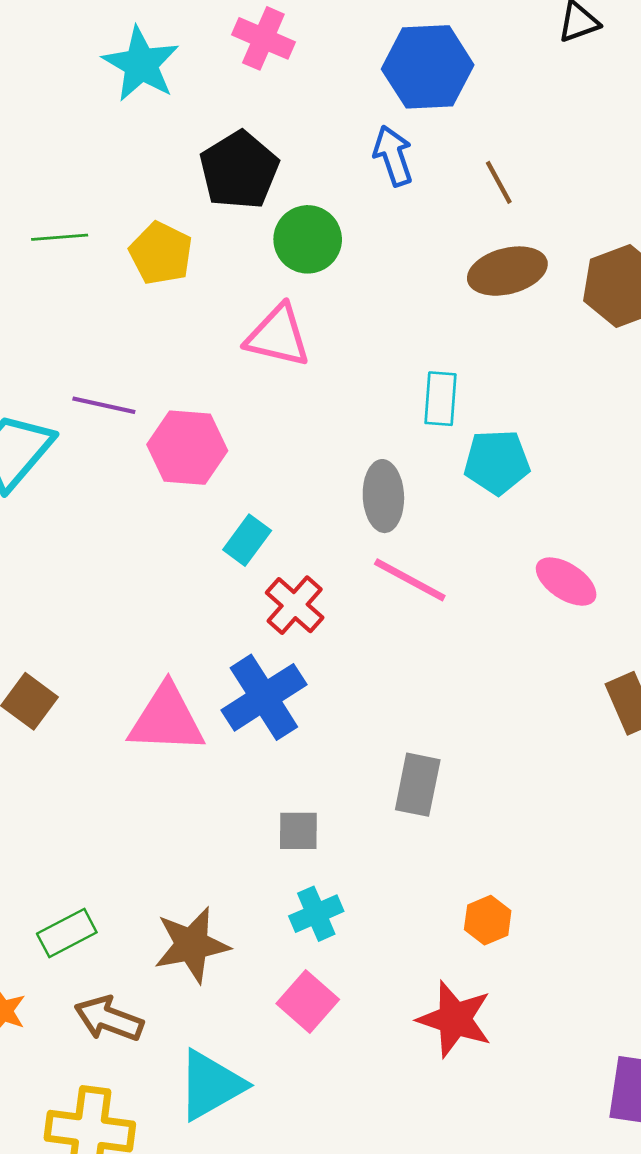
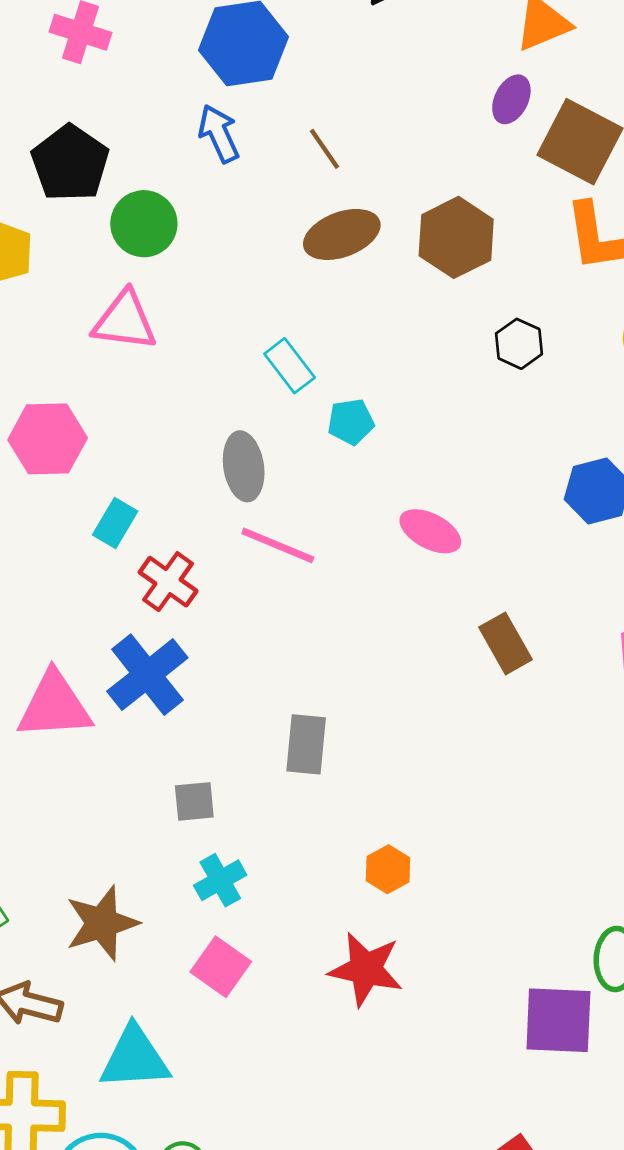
cyan rectangle: (441, 399) -> (290, 366), turned -36
cyan pentagon: (497, 462) -> (351, 422), size x0.7
cyan triangle: (211, 1085) -> (135, 1058), turned 32

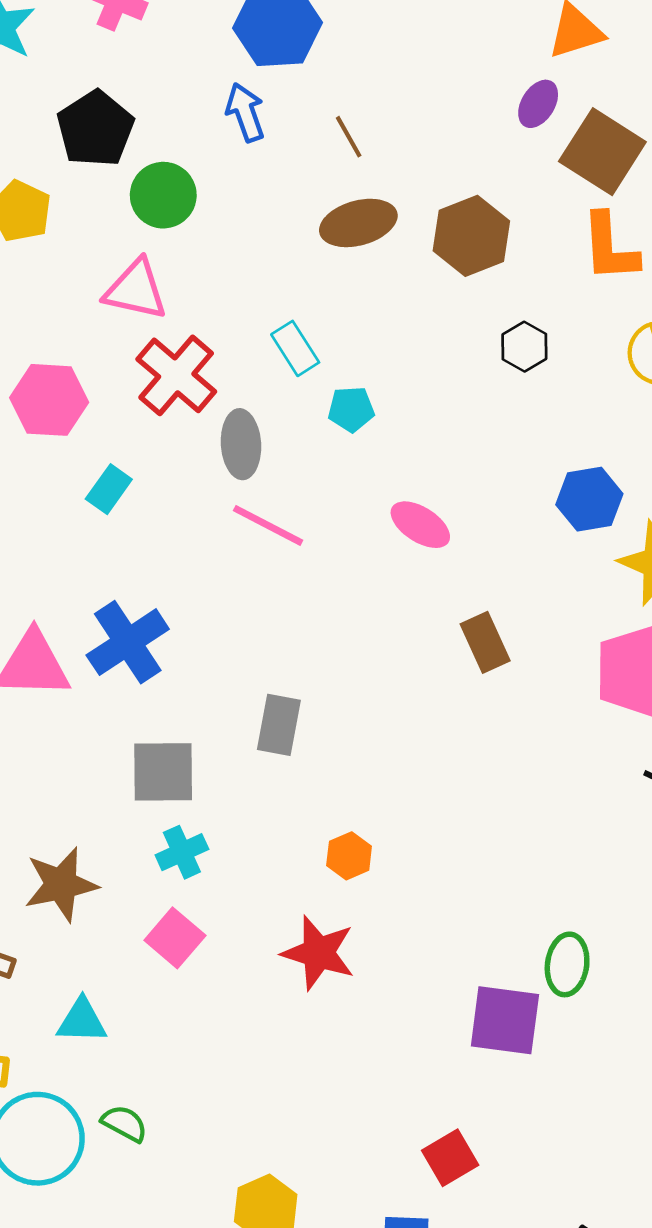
red cross: (168, 582) -> (176, 375), moved, size x1.4
gray square: (194, 801) -> (163, 772), size x1.6
cyan triangle: (135, 1058) -> (82, 1021), size x0.7

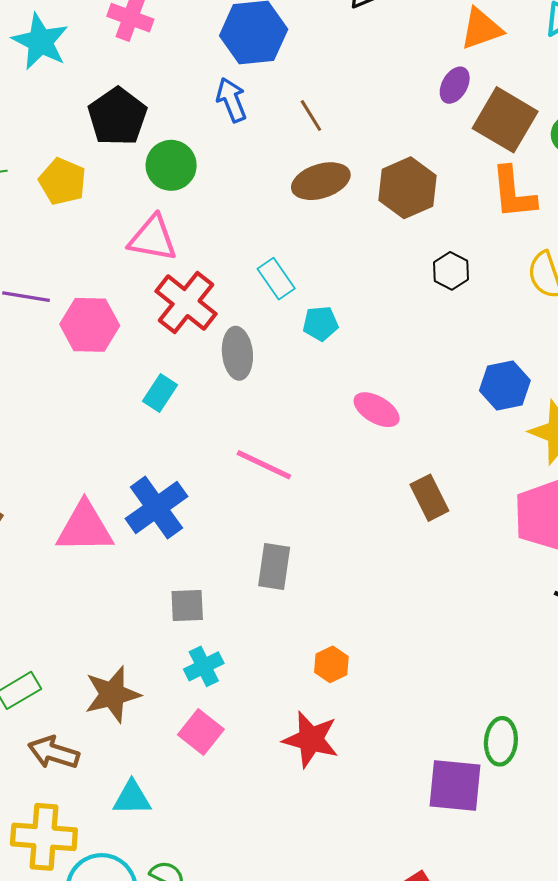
cyan rectangle: (109, 489) -> (160, 393), moved
pink line: (268, 525) -> (264, 465), moved
gray square: (163, 772) -> (187, 606), size x0.7

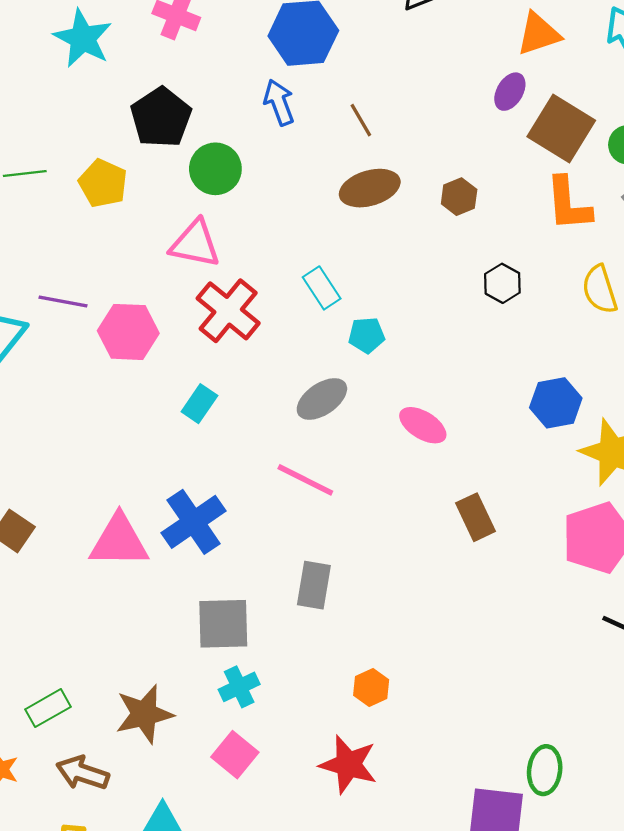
brown hexagon: (407, 188) -> (459, 197), size x0.6
gray ellipse: (237, 353) -> (322, 399), moved, turned 60
gray square: (187, 606) -> (223, 624), size x1.5

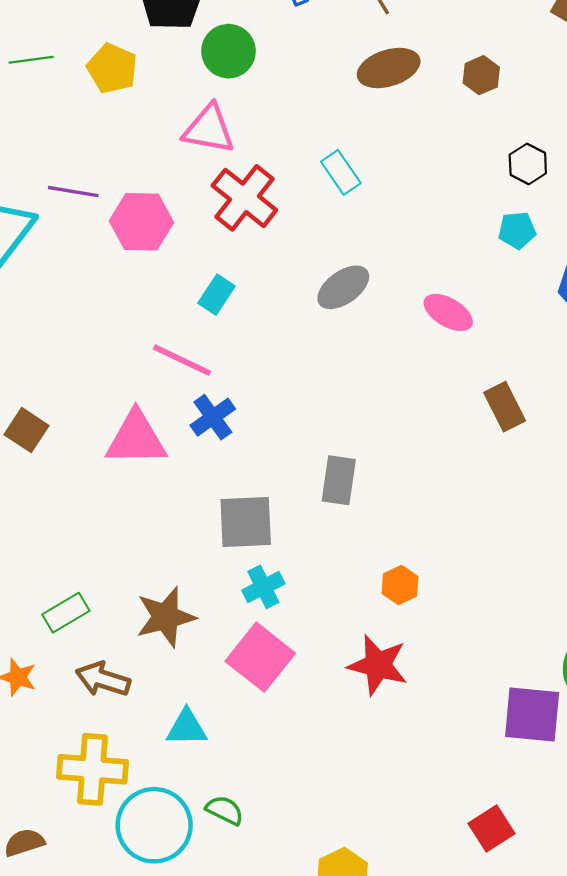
cyan pentagon: (367, 335) -> (517, 230), moved
pink line: (305, 480) -> (182, 360), moved
blue cross: (194, 522) -> (213, 417), size x0.7
pink square: (235, 755) -> (260, 657), size x1.4

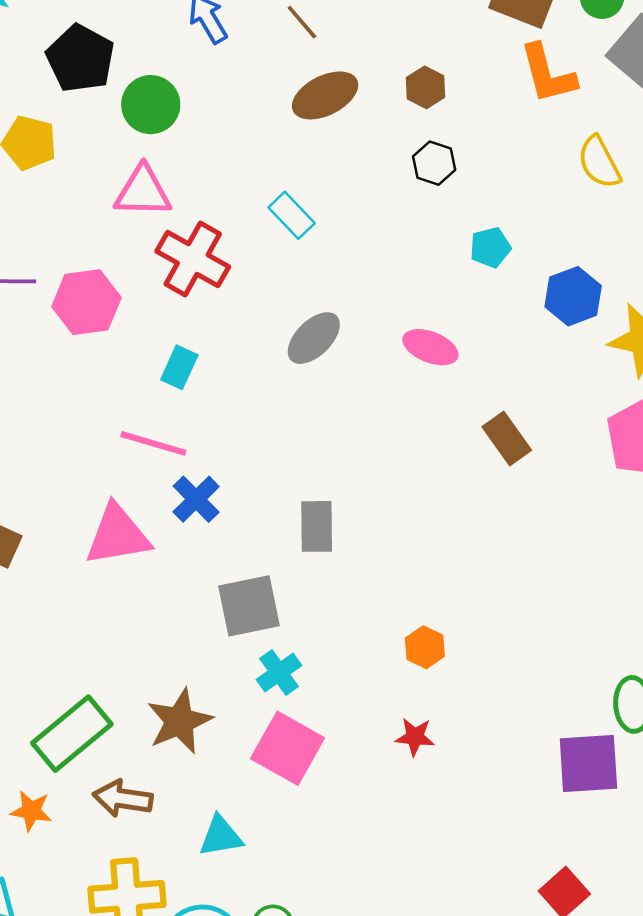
black hexagon: (528, 164) -> (434, 163), moved
gray rectangle: (339, 480) -> (317, 526), moved
green rectangle: (66, 613) -> (72, 734), size x1.6
red star: (378, 665) -> (415, 737), size x0.6

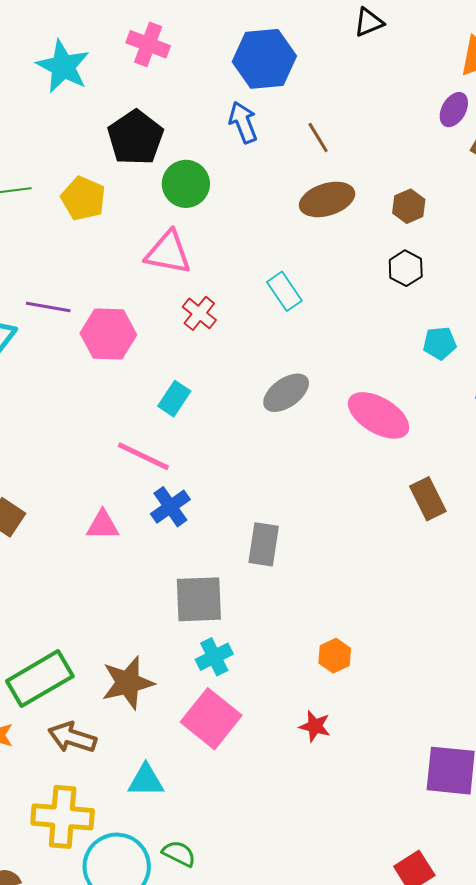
red cross: (193, 259) -> (199, 313), size x0.6
pink ellipse: (430, 347) -> (379, 415), size x1.4
pink triangle: (118, 535) -> (103, 525), size x0.6

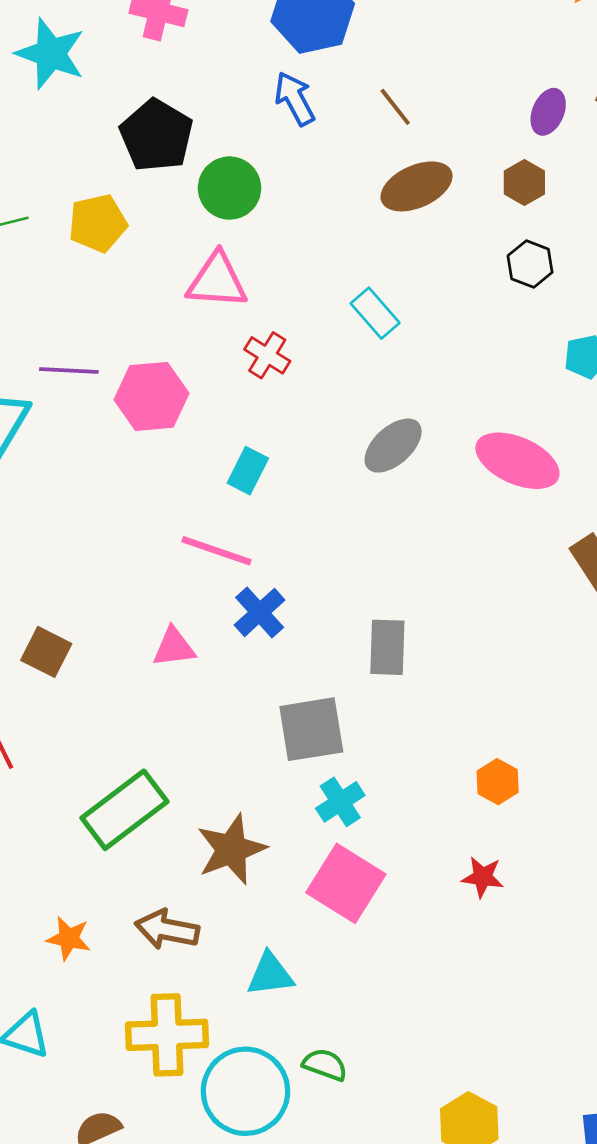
purple ellipse: (454, 110) -> (548, 112), moved
yellow pentagon: (83, 198) -> (98, 223), turned -30
green rectangle: (40, 679) -> (124, 810), moved

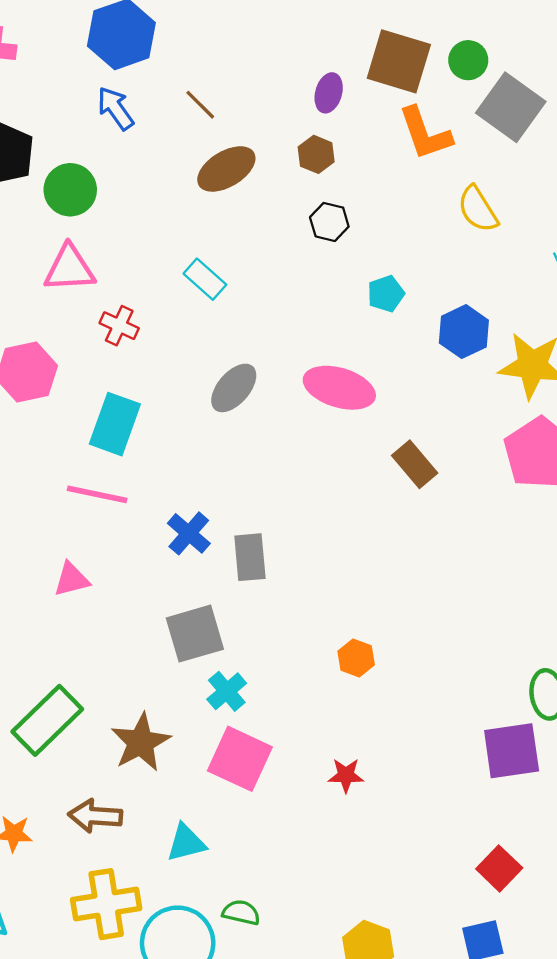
cyan rectangle: (248, 471) -> (115, 424), size x1.6
blue cross: (260, 612) -> (189, 533), moved
red star: (483, 877) -> (346, 775), moved

